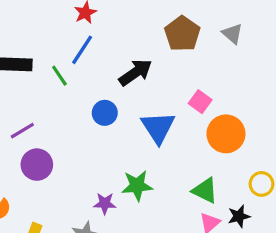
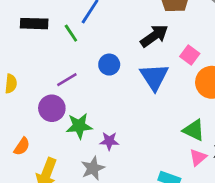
black arrow: (135, 72) -> (154, 36), moved
purple line: (22, 131) -> (67, 80), moved
green star: (137, 186) -> (79, 126), moved

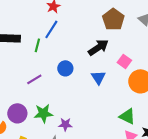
green line: (71, 33) -> (37, 45), turned 48
blue triangle: (154, 77) -> (98, 77), size x0.7
purple circle: (52, 108) -> (17, 113), moved

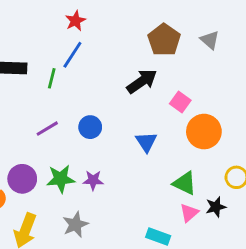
blue circle: (65, 68) -> (90, 127), moved
blue triangle: (98, 77) -> (146, 142), moved
purple star: (65, 124) -> (93, 180), moved

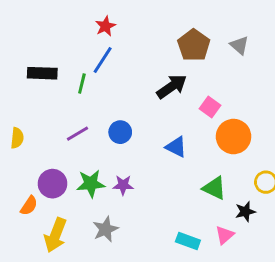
blue triangle: (146, 142) -> (176, 147), turned -30
pink triangle: (189, 213) -> (225, 235), moved

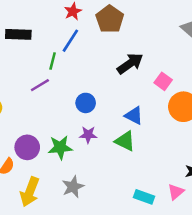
brown pentagon: (194, 45) -> (110, 19), moved
black rectangle: (42, 73) -> (18, 34), moved
purple line: (78, 134) -> (40, 85), moved
purple star: (123, 185) -> (88, 135), moved
green triangle: (214, 188) -> (125, 141), moved

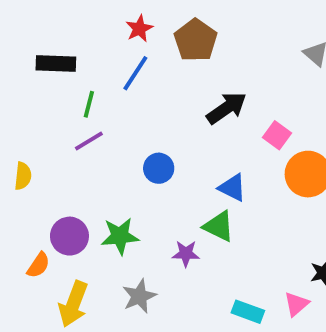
green line: (53, 61) -> (89, 104), moved
purple star: (88, 135) -> (186, 254), moved

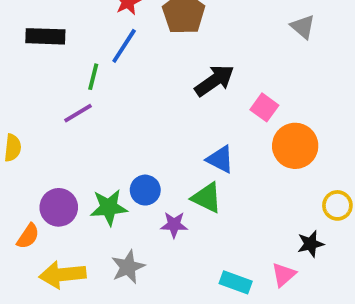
green line: (89, 104) -> (93, 77), moved
blue circle: (159, 168) -> (145, 190), moved
yellow arrow: (73, 304) -> (63, 275), turned 63

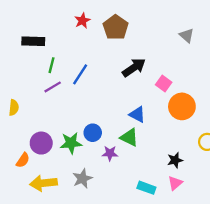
blue line: (124, 46) -> (80, 74), moved
green line: (93, 77) -> (51, 65), moved
black star: (311, 244) -> (175, 160), moved

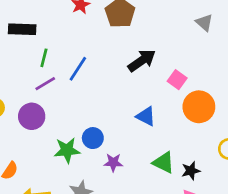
green triangle: (129, 137) -> (164, 163), moved
purple circle: (41, 143) -> (32, 116), moved

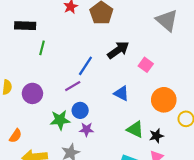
gray triangle: (204, 22) -> (167, 20), size x1.6
blue line: (78, 69) -> (85, 66), moved
purple line: (45, 84) -> (73, 86), moved
orange circle: (199, 107) -> (164, 100), moved
purple star: (113, 163) -> (86, 129), moved

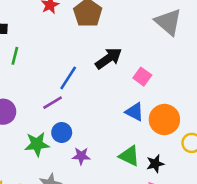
blue triangle: (121, 93) -> (134, 112), moved
purple star: (86, 129) -> (81, 156), moved

